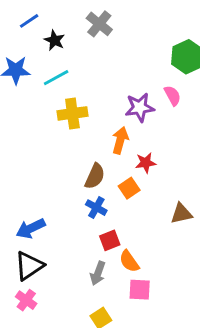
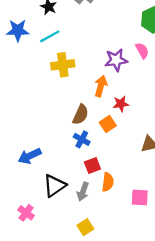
orange semicircle: (129, 261) -> (108, 182), turned -138
black triangle: (29, 266) -> (54, 186), moved
pink square: (140, 290) -> (140, 197), moved

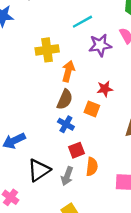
cyan line: (50, 36) -> (82, 22), moved
orange arrow: (101, 86) -> (68, 71), moved
orange square: (108, 124) -> (92, 109), turned -35

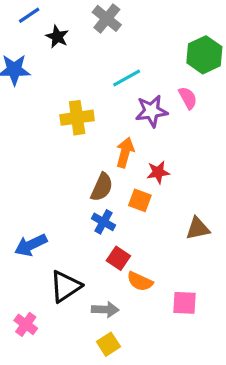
orange arrow: (68, 71) -> (125, 152), moved
red square: (77, 150) -> (118, 258), turned -35
orange semicircle: (92, 167) -> (140, 281), turned 108
gray arrow: (67, 176) -> (105, 310), moved, turned -108

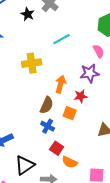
black star: (57, 37) -> (28, 14), moved
purple star: (151, 111) -> (90, 73), moved

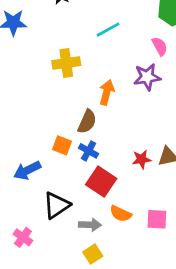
red star: (81, 96) -> (142, 159), moved
orange square: (70, 113) -> (62, 145), moved
red square: (57, 148) -> (101, 182), size x1.5
orange semicircle: (70, 162) -> (121, 214), moved

